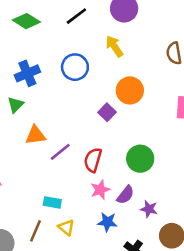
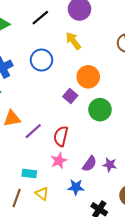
green circle: (140, 159) -> (100, 110), moved
pink star: (100, 190) -> (59, 161), moved
purple star: (149, 209) -> (110, 165), moved

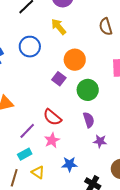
purple line: (33, 131) -> (27, 131), moved
red semicircle: (61, 136) -> (52, 117), turned -60
purple semicircle: (90, 164) -> (89, 120), moved, turned -49
cyan rectangle: (29, 173) -> (25, 154), turned -32

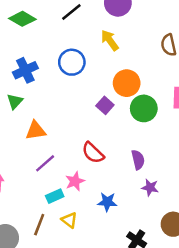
green circle: (88, 90) -> (144, 108), moved
purple line: (27, 131) -> (45, 163), moved
pink star: (52, 140) -> (75, 181), moved
blue star: (69, 164) -> (107, 202), moved

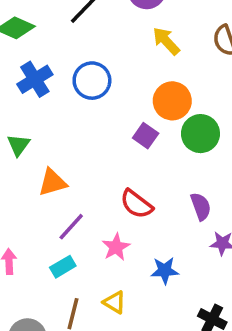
yellow arrow: (110, 40) -> (166, 41), moved
blue cross: (25, 70) -> (35, 79), moved
cyan rectangle: (55, 196) -> (63, 267), moved

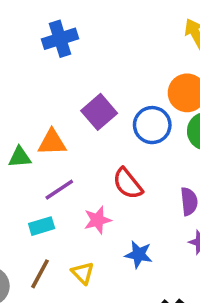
blue circle: (92, 81) -> (152, 125), moved
purple square: (146, 136) -> (99, 112), moved, size x1.4
green triangle: (18, 145) -> (20, 157), moved, turned 35

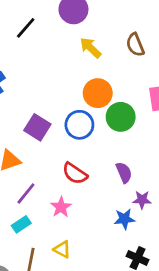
blue star: (139, 254) -> (124, 219), moved

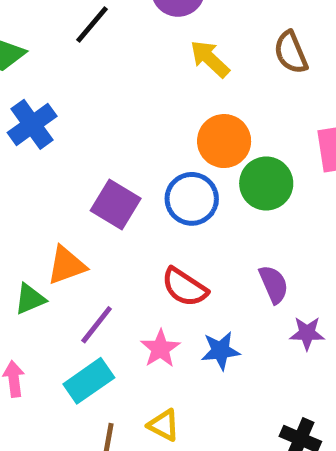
blue star: (124, 219) -> (220, 351), moved
cyan rectangle: (21, 224) -> (89, 381), size x1.4

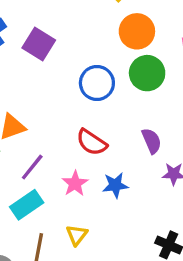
orange circle: (224, 141) -> (137, 31), moved
purple square: (116, 205) -> (39, 44), moved
yellow triangle: (164, 425) -> (77, 235), turned 40

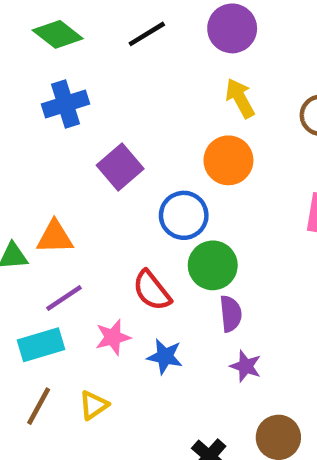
orange circle: (137, 31) -> (228, 160), moved
purple square: (39, 44) -> (120, 167), moved
green circle: (147, 73) -> (213, 265), moved

